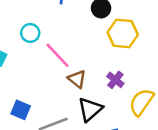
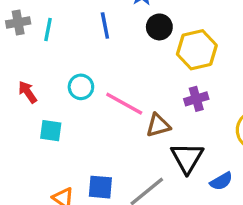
brown triangle: (77, 79) -> (158, 125), turned -36
purple cross: (115, 80) -> (196, 99), moved, turned -36

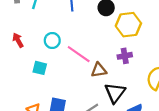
cyan square: (51, 131) -> (40, 68), moved

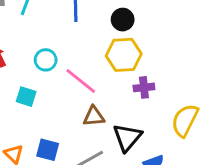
yellow hexagon: (128, 25) -> (124, 55), moved
brown triangle: (99, 70) -> (94, 116), moved

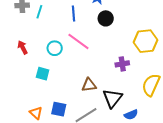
yellow hexagon: (124, 55) -> (145, 41), moved
pink line: (81, 81) -> (78, 41), moved

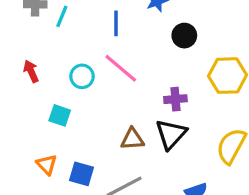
black circle: (106, 18) -> (184, 36), moved
purple cross: (122, 64) -> (175, 99), moved
black triangle: (112, 98) -> (171, 134), moved
orange triangle: (36, 113) -> (47, 165), moved

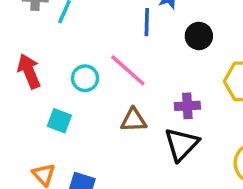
blue line: (116, 23) -> (147, 22), moved
red arrow: (31, 71) -> (29, 71), size x1.4
brown triangle: (132, 139) -> (134, 120), moved

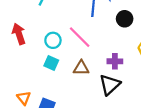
cyan square: (59, 121) -> (51, 63), moved

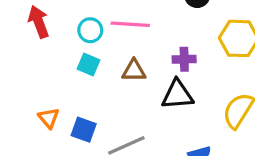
pink line: (80, 37) -> (130, 24), turned -40
black triangle: (110, 85) -> (177, 95), turned 40

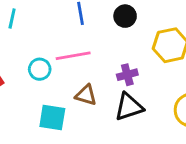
cyan square: (88, 64) -> (52, 117), moved, size x1.4
brown triangle: (134, 71) -> (86, 95), turned 30

